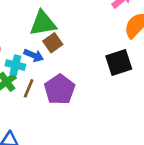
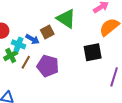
green triangle: (43, 23) -> (66, 19), moved, turned 35
purple pentagon: (60, 89) -> (48, 66), turned -30

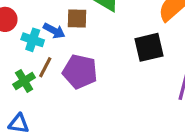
brown square: (47, 32) -> (77, 19), turned 32
green cross: (11, 56) -> (24, 81), moved

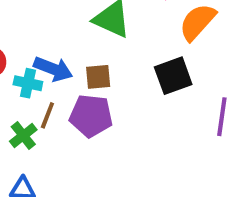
brown square: (77, 19) -> (98, 77), moved
blue arrow: (54, 31) -> (53, 69), size x1.4

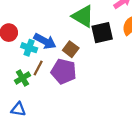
black square: (173, 76) -> (102, 33), moved
brown square: (98, 77) -> (71, 49), turned 35

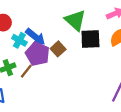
brown line: (38, 68) -> (26, 71), moved
purple pentagon: (64, 71) -> (37, 54), moved

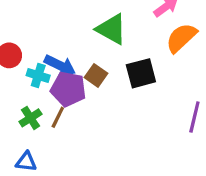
black square: (90, 39) -> (141, 73), moved

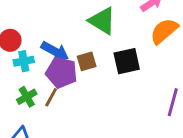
cyan cross: (38, 75) -> (24, 61), moved, turned -30
brown square: (96, 75) -> (87, 61), turned 36

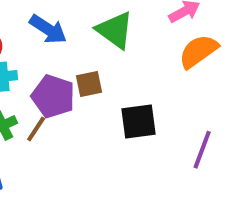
blue arrow: (55, 51) -> (48, 29), moved
black square: (127, 61) -> (139, 121), moved

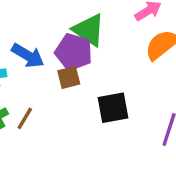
blue arrow: (48, 29) -> (28, 56), moved
purple pentagon: (53, 96) -> (74, 52), moved

